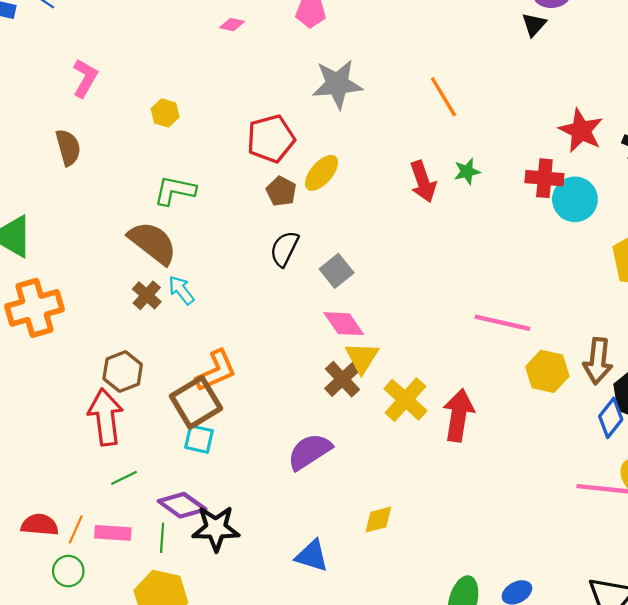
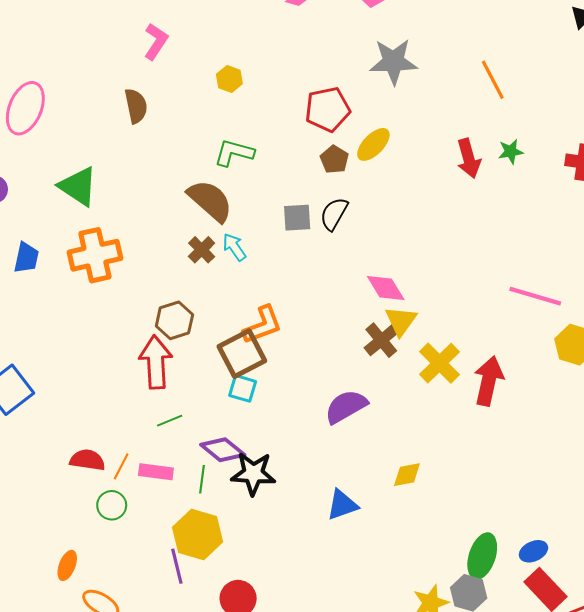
gray square: (337, 271) -> (297, 218), moved, turned 32
blue triangle: (312, 556) -> (342, 505), turned -40

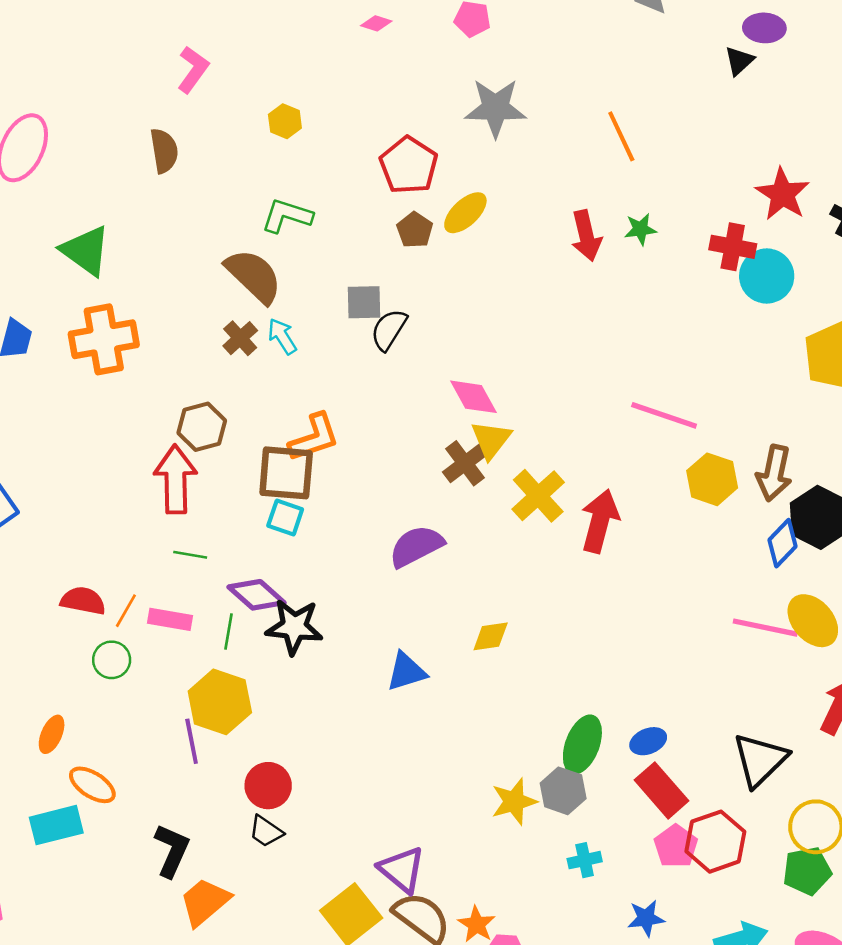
red pentagon: (328, 109) -> (409, 165), turned -30
black semicircle: (334, 214) -> (389, 330), moved
brown square: (242, 354) -> (286, 473), turned 30
green line: (170, 421) -> (190, 555), turned 30

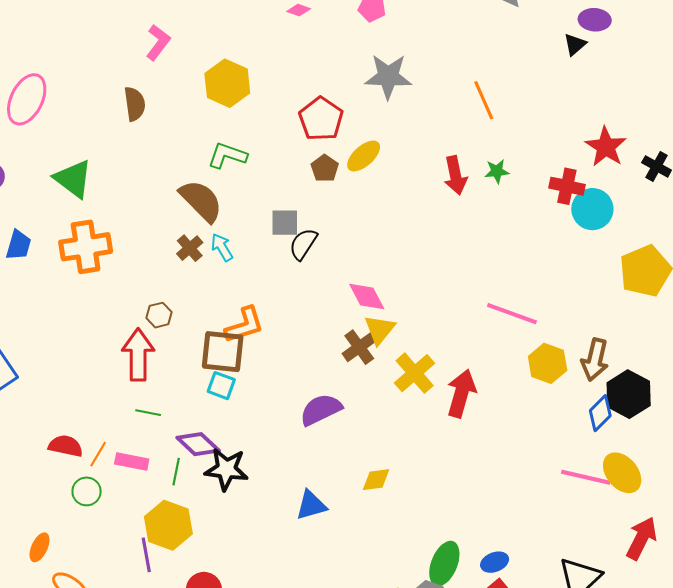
yellow hexagon: (285, 121) -> (227, 83), size x1.8
brown hexagon: (202, 427) -> (159, 315), size x0.7

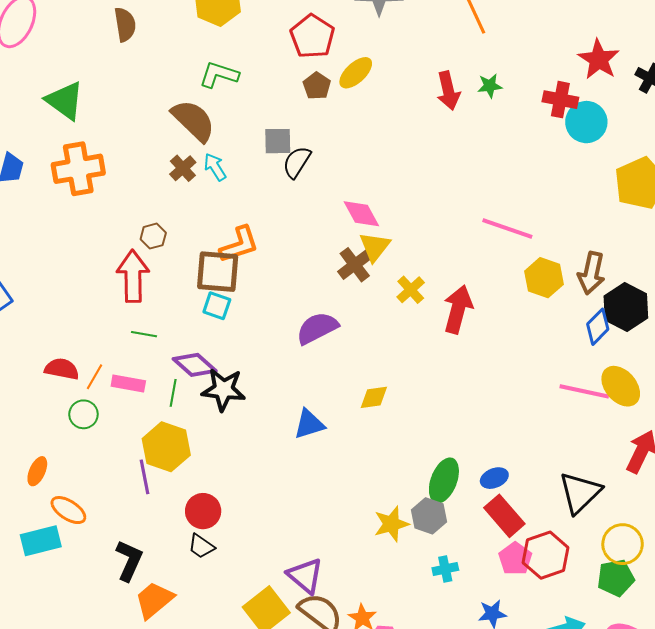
yellow cross: (415, 373) -> (411, 290), size x0.7

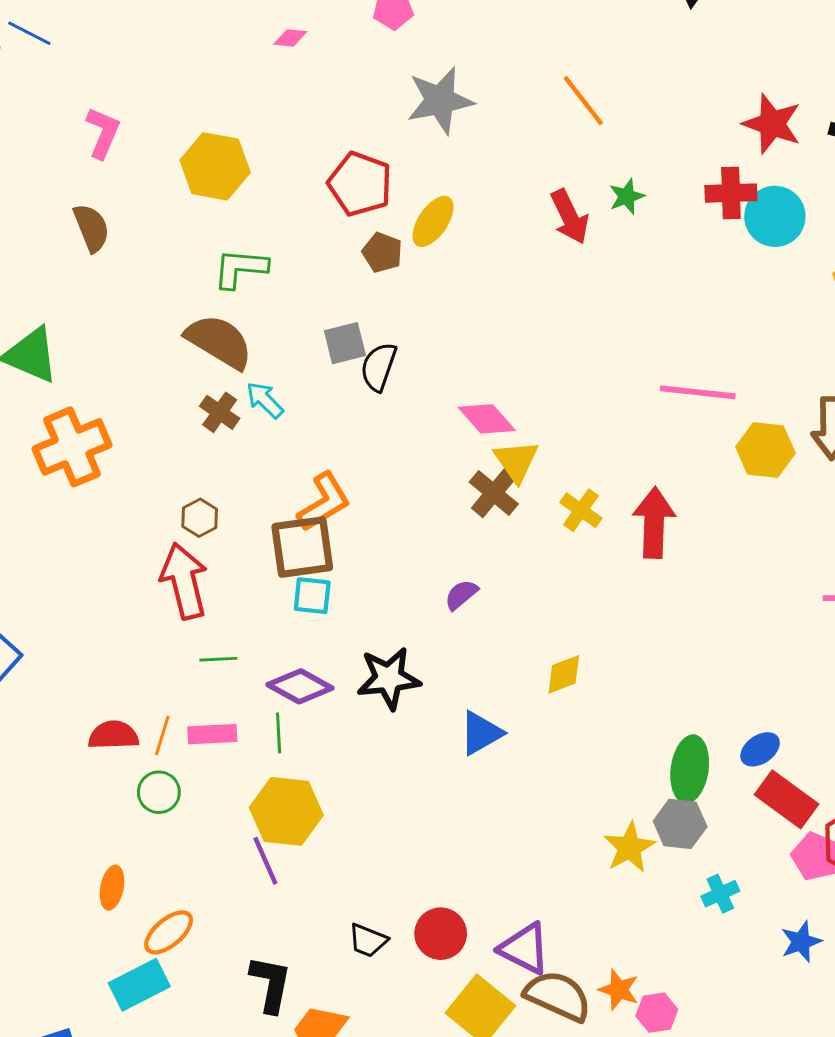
purple semicircle: (317, 328) -> (461, 595), size x0.6
black star: (224, 390) -> (389, 678), moved
orange ellipse: (68, 510) -> (169, 932), turned -60
red circle: (203, 511) -> (441, 934), moved

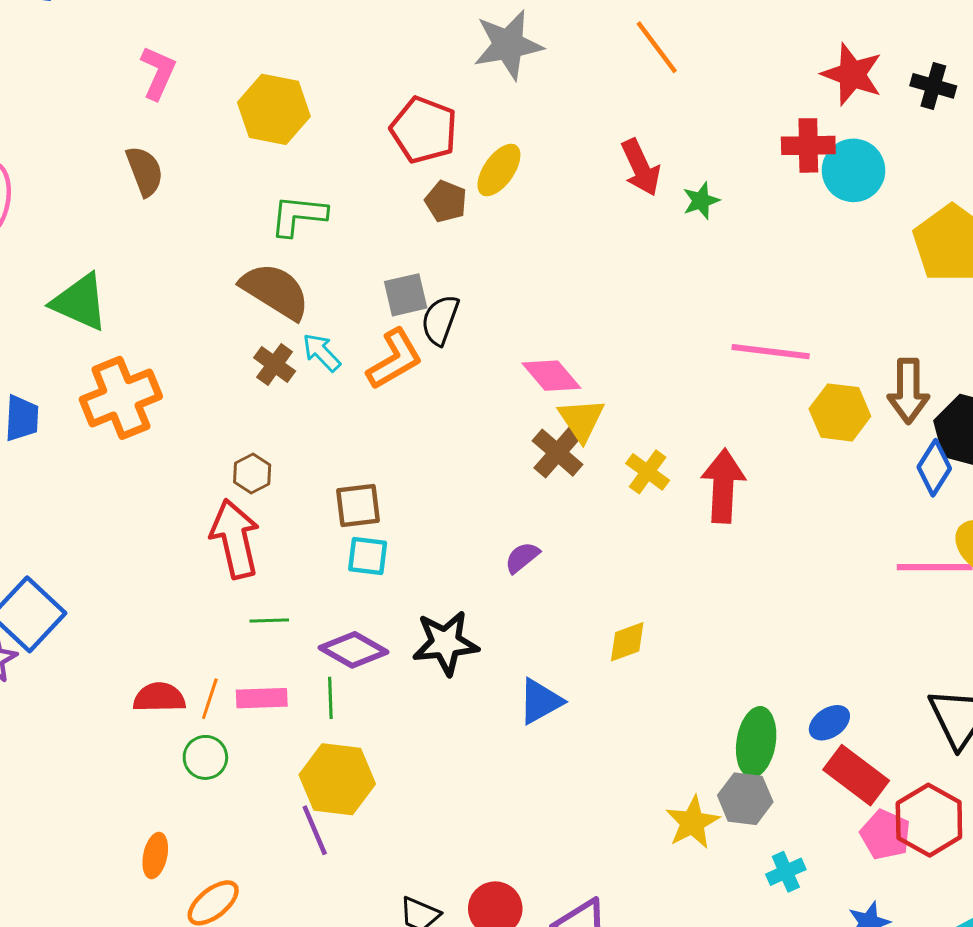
green star: (627, 196) -> (701, 201), moved
orange L-shape: (324, 502) -> (394, 359), moved
brown square: (302, 547) -> (358, 506), size x0.7

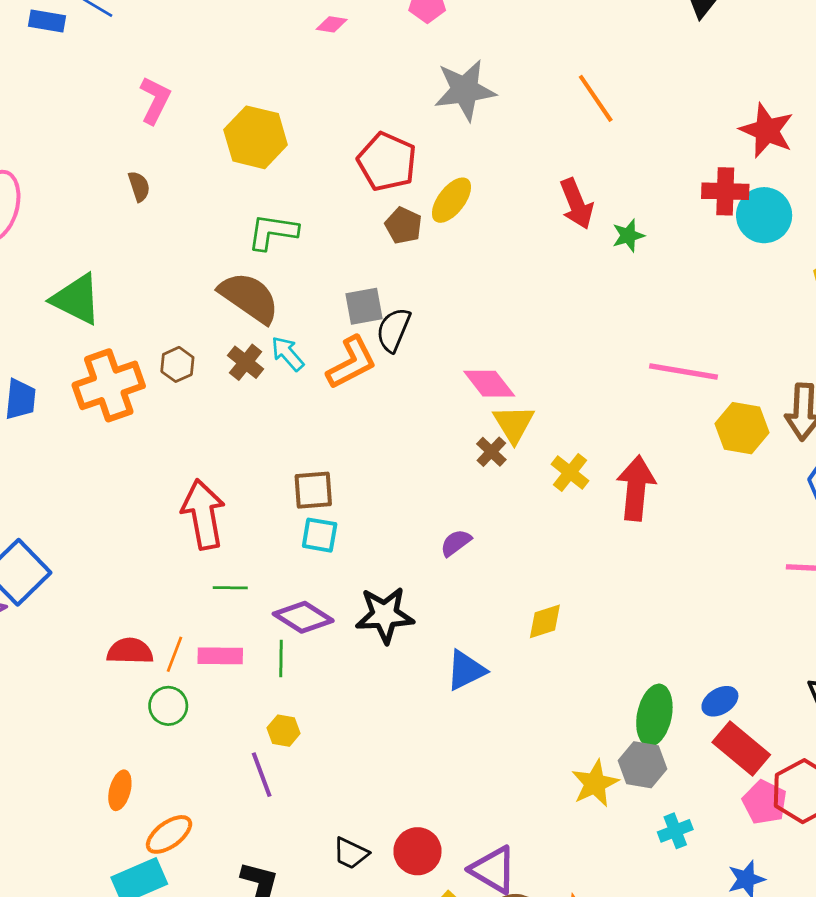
brown semicircle: (145, 171) -> (139, 186), size x0.7
brown cross: (557, 453) -> (491, 452), size x0.7
brown hexagon: (252, 473) -> (177, 364), moved
yellow hexagon: (337, 779) -> (284, 731), size x0.5

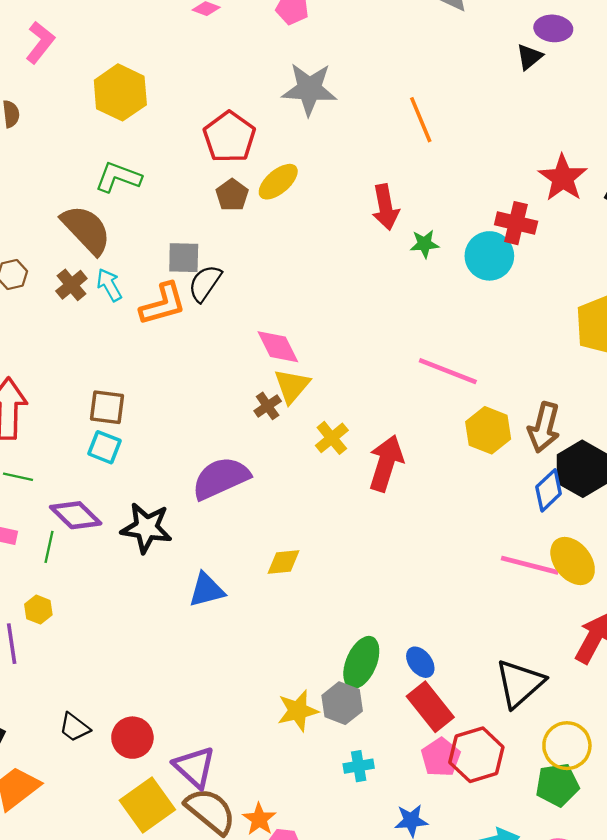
cyan circle: (764, 215) -> (489, 256), moved
purple semicircle: (456, 543) -> (221, 478), size x2.0
blue ellipse: (720, 701) -> (420, 662), turned 72

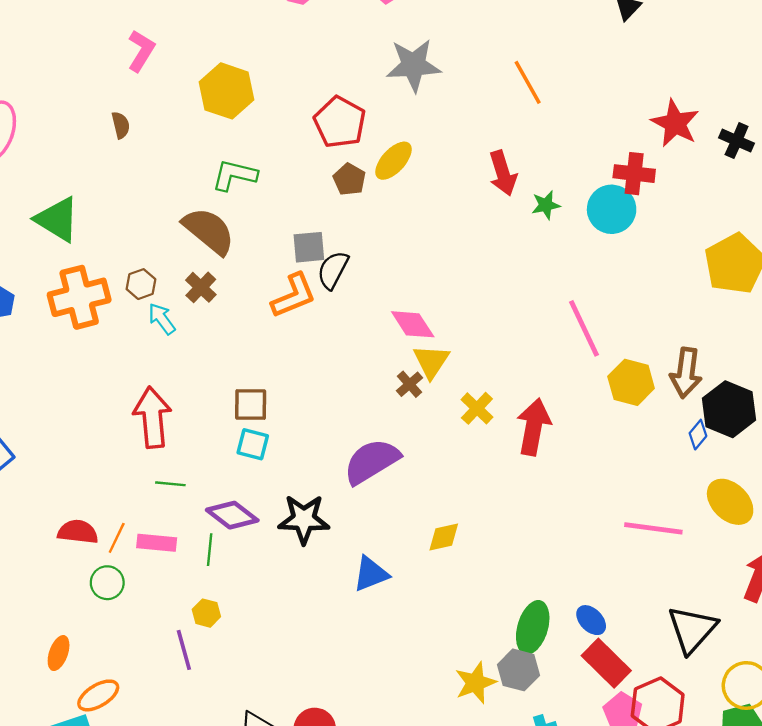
cyan arrow: (109, 285) -> (162, 319), moved
pink line: (448, 371) -> (584, 328), turned 50
blue diamond: (549, 490) -> (698, 435), size x0.7
pink line: (530, 565) -> (653, 528), moved

